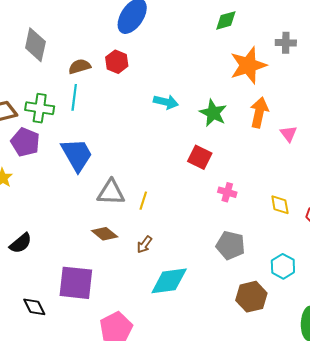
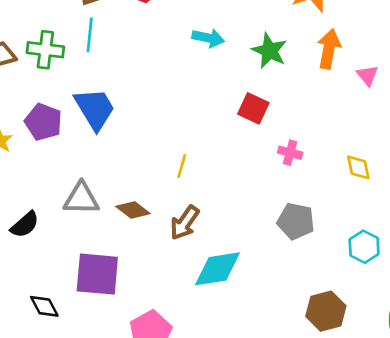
purple pentagon: (25, 142) -> (43, 122), moved
gray triangle: (111, 192) -> (81, 199), moved
brown arrow: (144, 245) -> (185, 223), size x1.5
brown hexagon: (251, 297) -> (326, 311), moved

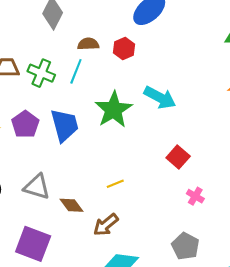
cyan arrow: (208, 38) -> (160, 98), size x1.4
green star: (269, 51) -> (114, 110), moved, size x1.4
yellow line: (182, 166) -> (115, 184), turned 36

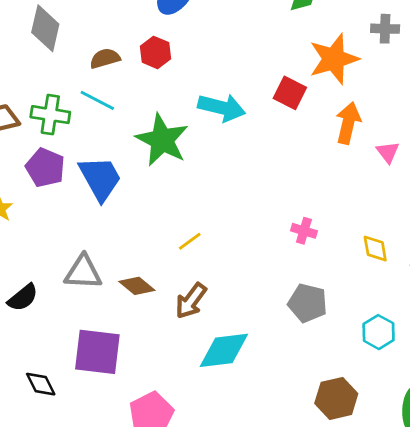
cyan line: (76, 71) -> (97, 100), turned -70
purple pentagon: (25, 124) -> (45, 168), moved
red square: (178, 157) -> (290, 93), moved

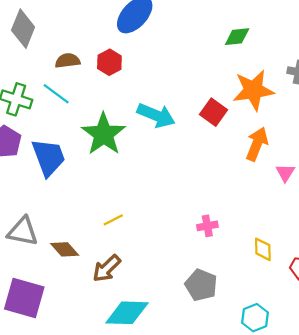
pink cross: (304, 231) -> (207, 226), turned -36

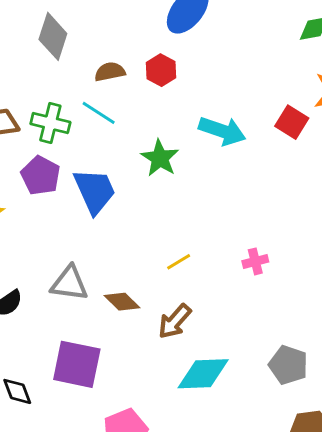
green star: (104, 134) -> (160, 158), size x0.7
pink cross: (207, 226) -> (255, 261), moved
gray pentagon: (201, 285) -> (288, 365), moved

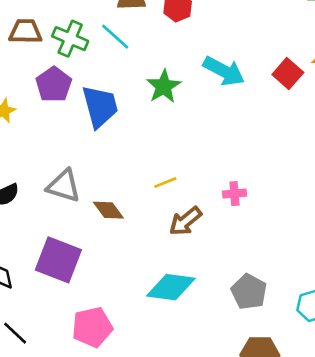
brown arrow: (175, 321) -> (185, 221), moved

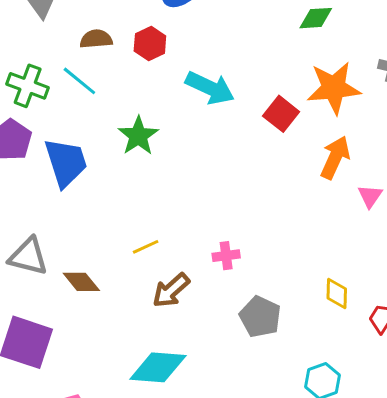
cyan arrow: (224, 71) -> (210, 88), moved
gray pentagon: (249, 292) -> (260, 317), moved

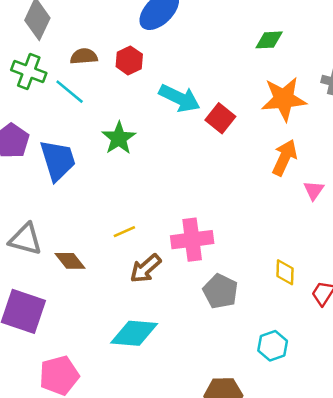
green cross: (28, 86) -> (29, 72), moved
red square: (281, 114) -> (220, 118), moved
pink cross: (226, 256) -> (192, 240), size x1.8

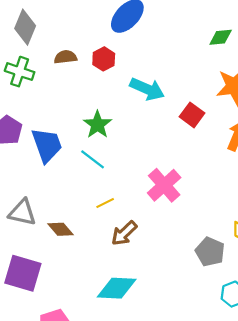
cyan line: (70, 92) -> (93, 159), moved
red square: (220, 118) -> (192, 115), moved
pink cross: (192, 240) -> (164, 185), moved, turned -32
gray pentagon: (220, 291) -> (210, 252), moved

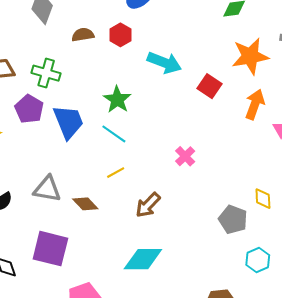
green cross: (20, 72) -> (46, 73), moved
pink cross: (164, 185) -> (185, 156), size x0.6
yellow line: (105, 203) -> (116, 173), moved

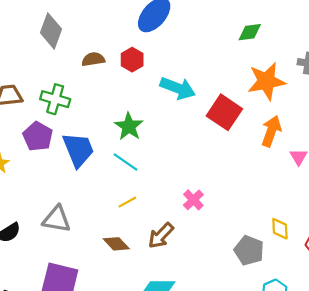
red square: (209, 86) -> (224, 112), size x1.4
pink cross: (185, 156) -> (193, 200), moved
brown diamond: (85, 204) -> (116, 244), moved

